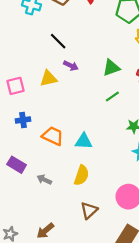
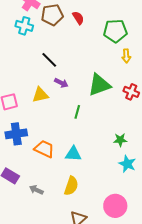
green triangle: (111, 68) -> (99, 85), size x1.4
green line: (112, 97) -> (77, 112), moved, turned -40
blue cross: (23, 120) -> (16, 134), size x1.5

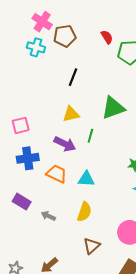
red semicircle: (78, 18) -> (107, 37), moved
black line: (49, 60) -> (73, 77), moved, turned 66
purple arrow: (61, 83) -> (65, 144), moved, size x1.5
yellow triangle: (40, 95) -> (71, 114), moved

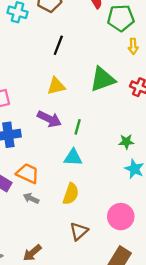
green line: (90, 136) -> (78, 127), moved
orange trapezoid: (57, 174) -> (28, 173), moved

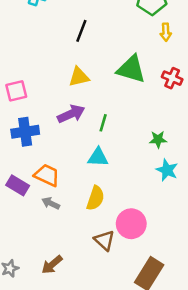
green triangle: (103, 79) -> (131, 69), turned 36
purple arrow: (49, 119) -> (71, 114), turned -50
pink circle: (121, 217) -> (131, 224), moved
brown triangle: (79, 231) -> (104, 240), turned -36

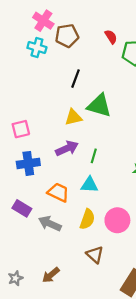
green triangle: (131, 69) -> (99, 105), moved
orange trapezoid: (47, 175) -> (58, 192), moved
gray arrow: (51, 203) -> (50, 223), size x1.5
pink circle: (131, 224) -> (117, 220), moved

